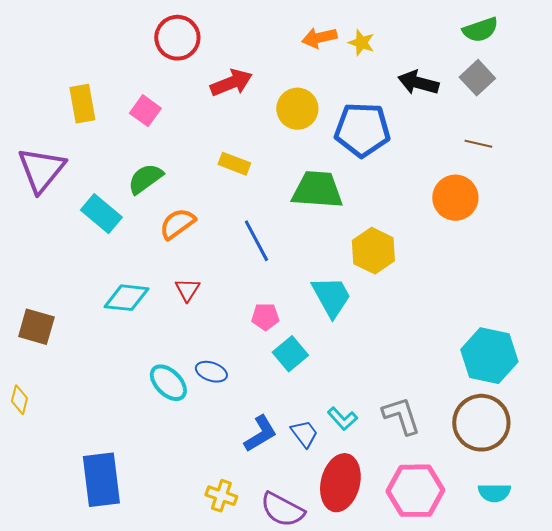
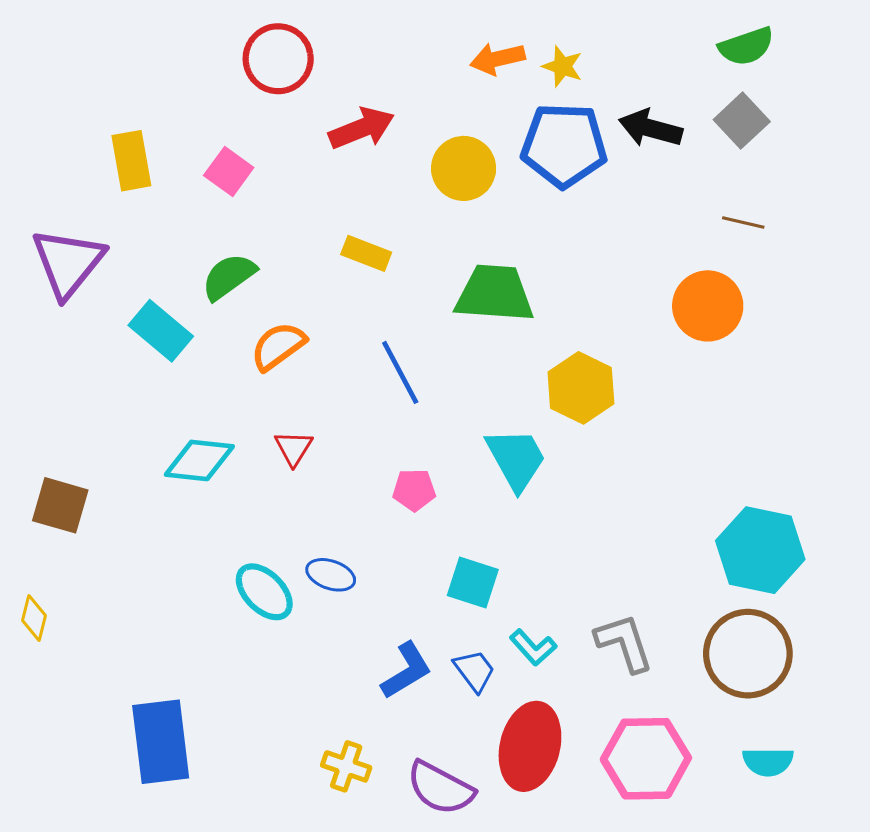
blue pentagon: (362, 130) -> (564, 145), moved
cyan square: (290, 354) -> (473, 583), moved, turned -32

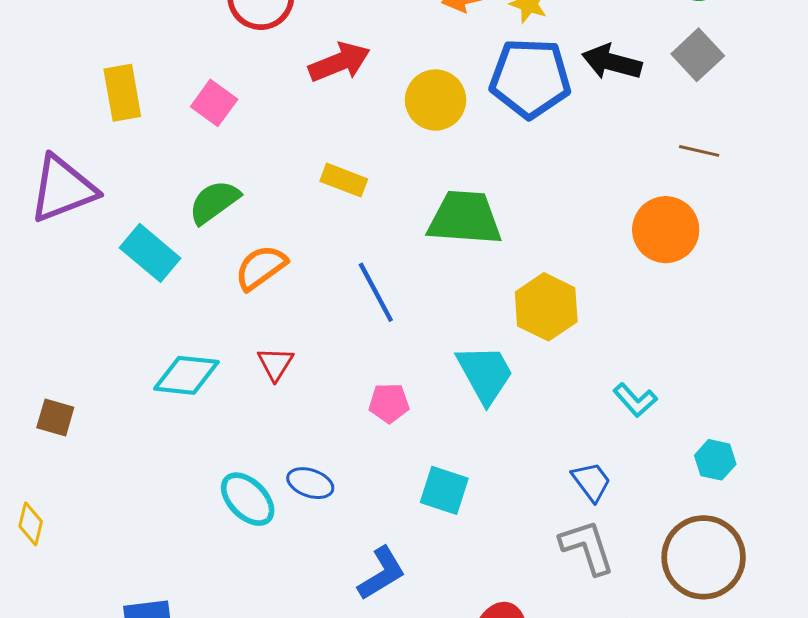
purple triangle: (68, 263) -> (63, 189), turned 30
brown square: (60, 505) -> (55, 418), size x0.7
cyan hexagon: (760, 550) -> (715, 460), size x0.5
cyan L-shape: (533, 647) -> (635, 400), moved
blue trapezoid: (474, 671) -> (591, 482), moved

